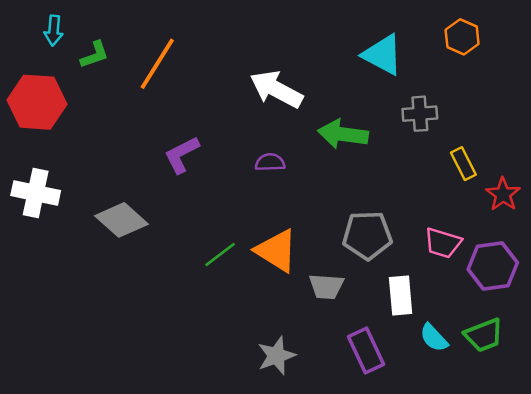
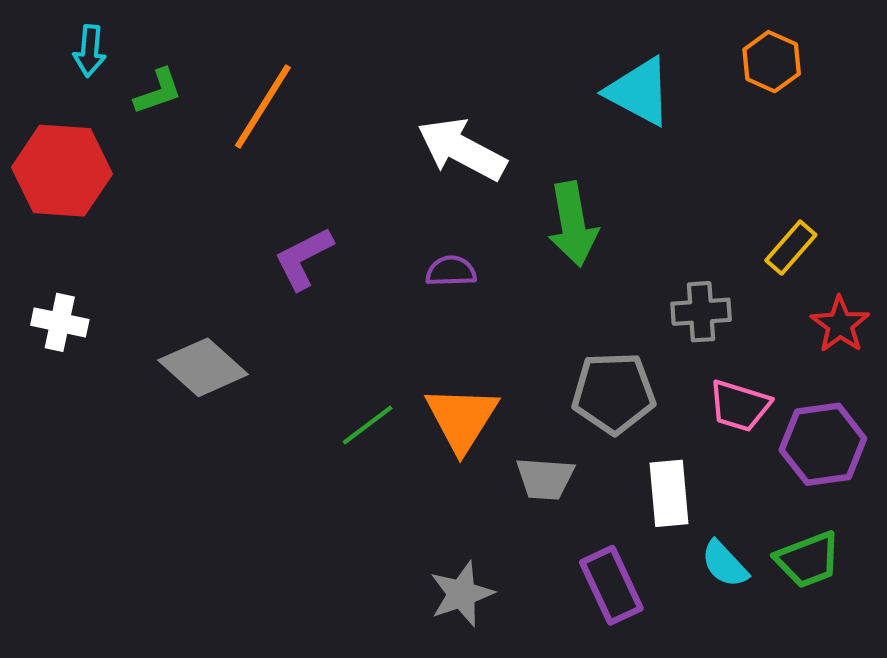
gray cross: (420, 114) -> (701, 312), moved
green arrow: (343, 134) -> (573, 224), turned -108
yellow rectangle: (463, 164) -> (791, 248), moved, turned 68
white cross: (36, 193) -> (60, 322), size x0.7
orange triangle: (276, 251) -> (462, 419), turned 30

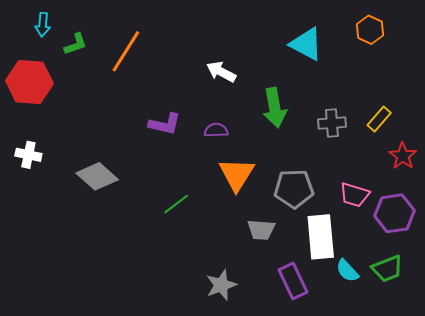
white arrow: (462, 149) -> (221, 72), size x0.7
purple L-shape: (303, 258) -> (165, 124), moved, turned -140
gray cross: (701, 312) -> (332, 123), moved
orange triangle: (462, 419) -> (237, 174), moved
white rectangle: (669, 493) -> (321, 237), size x1.4

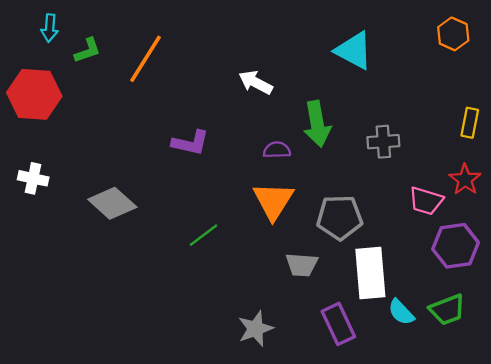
orange hexagon: (370, 30) -> (453, 34), moved
yellow rectangle: (379, 119) -> (470, 123), moved, turned -30
purple semicircle: (216, 130) -> (277, 150), moved
pink trapezoid: (355, 195) -> (426, 201), moved

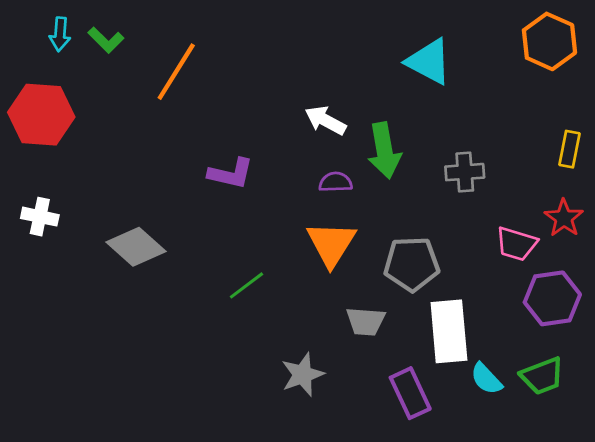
orange hexagon: (453, 34) -> (549, 41), size x1.4
green L-shape: (88, 51) -> (106, 40), moved, turned 64
white arrow: (256, 82) -> (325, 120), moved
gray star: (256, 329) -> (303, 374), moved

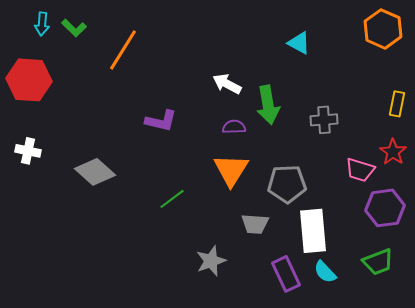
cyan triangle: (429, 62) -> (299, 43), size x0.7
cyan semicircle: (486, 379) -> (325, 272), moved

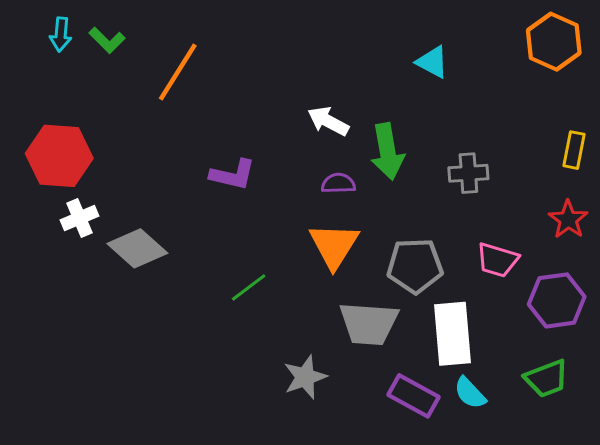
red hexagon: (29, 80) -> (59, 156), moved
white cross: (28, 151) -> (80, 218), moved, turned -35
pink trapezoid: (360, 170) -> (497, 260), moved
gray trapezoid: (255, 224) -> (369, 324), size x1.5
purple rectangle: (286, 274) -> (414, 396), turned -36

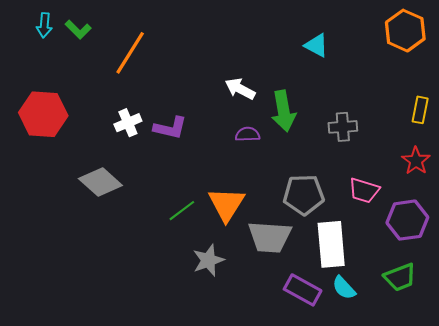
white cross: (80, 218) -> (128, 123), moved
orange triangle: (334, 246) -> (226, 204), moved
gray star: (305, 377) -> (208, 260), moved

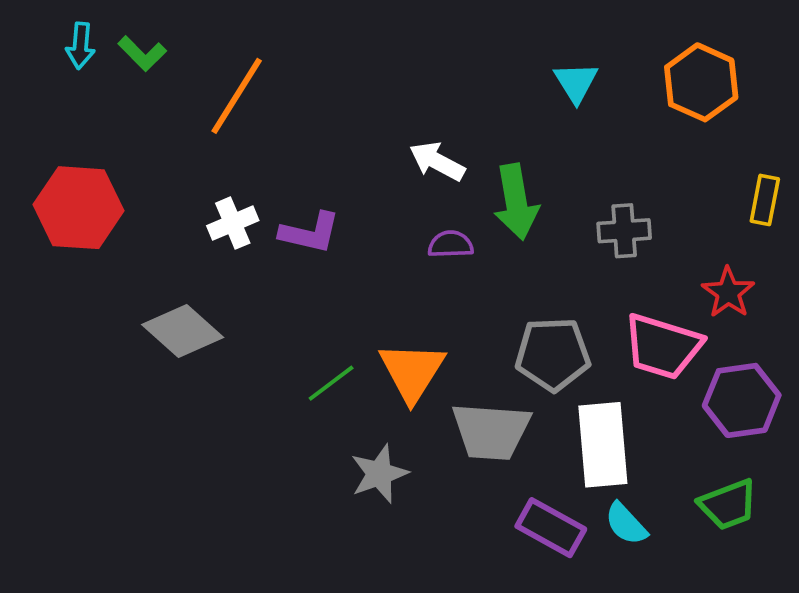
orange hexagon: (405, 31) -> (701, 82), moved
cyan triangle: (316, 45) -> (576, 82), turned 30
red star: (416, 161) -> (728, 292), moved
pink trapezoid: (364, 190) -> (663, 346), size x1.4

